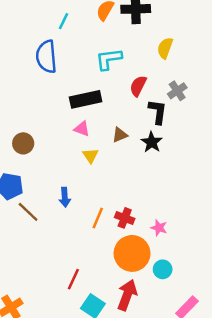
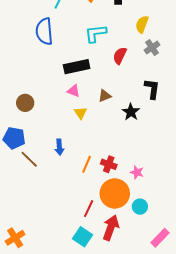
gray cross: (177, 91) -> (152, 48), moved
black L-shape: (158, 112) -> (152, 89), moved
black star: (152, 142) -> (131, 112), moved
red line: (73, 279) -> (89, 209), moved

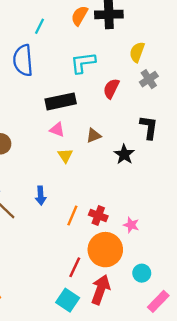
cyan circle: (140, 207) -> (142, 273), moved

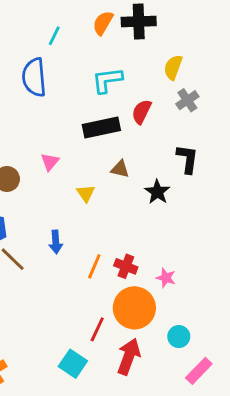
black rectangle: (61, 101) -> (101, 127), moved
pink triangle: (57, 130) -> (50, 162), moved, turned 49
brown triangle: (94, 136) -> (120, 169), turned 35
cyan square: (68, 300) -> (73, 364), moved

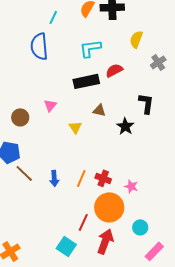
gray cross: (187, 100) -> (158, 62), moved
red semicircle: (142, 112) -> (114, 70), turned 36
blue arrow: (56, 242) -> (54, 178), moved

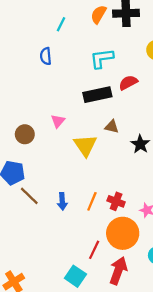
blue semicircle: (39, 46) -> (46, 56), size x0.6
yellow triangle: (75, 127) -> (85, 145), size x1.6

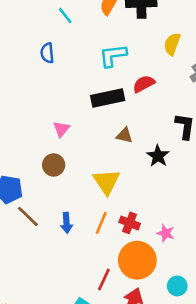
cyan line: (61, 24) -> (65, 16), turned -64
brown circle: (25, 134) -> (54, 165), moved
yellow triangle: (85, 145) -> (106, 182), moved

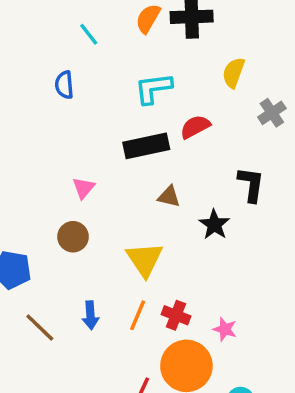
brown line: (28, 216) -> (40, 327), moved

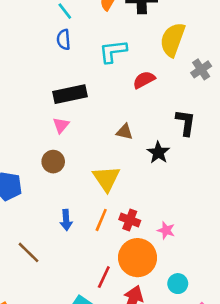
yellow semicircle: (234, 73) -> (173, 40), size x1.5
blue semicircle: (64, 85) -> (64, 40), moved
black rectangle: (146, 146) -> (70, 94), moved
brown line: (40, 327) -> (29, 252), moved

